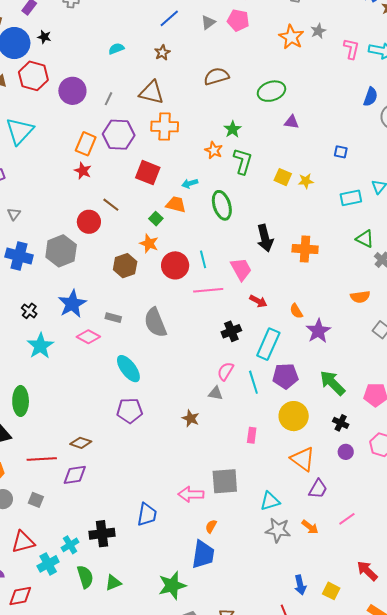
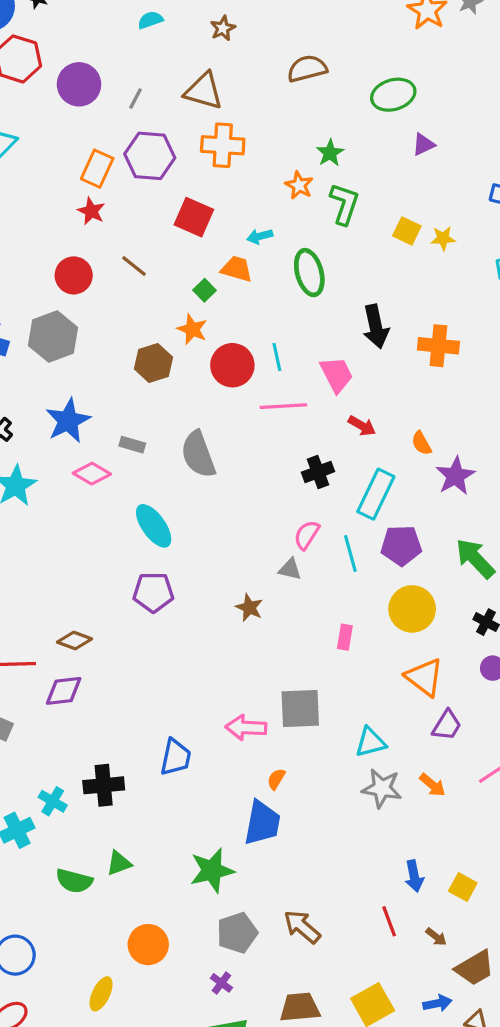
purple triangle: (292, 122) -> (423, 145), turned -35
red circle: (89, 222) -> (74, 275), moved
cyan cross: (70, 545) -> (53, 801), turned -30
green semicircle: (85, 577) -> (74, 881), moved, turned 120

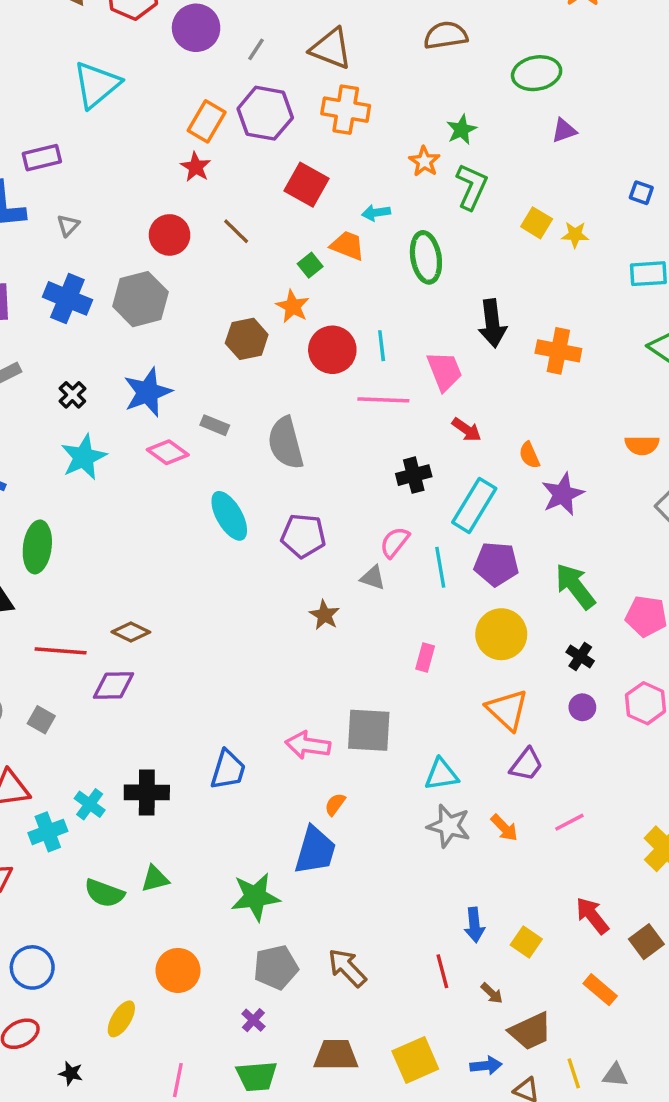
purple pentagon: (153, 592) -> (303, 536), moved

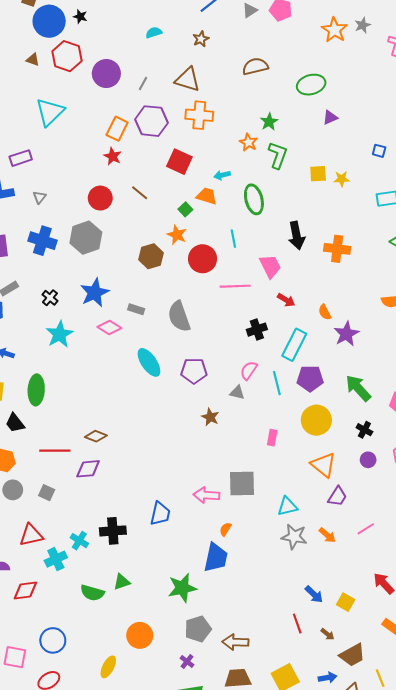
yellow square: (537, 223) -> (318, 174), turned -30
cyan line: (382, 346) -> (233, 239), moved
blue arrow: (474, 925) -> (314, 594), turned -36
brown arrow: (347, 968) -> (235, 642), moved, turned -40

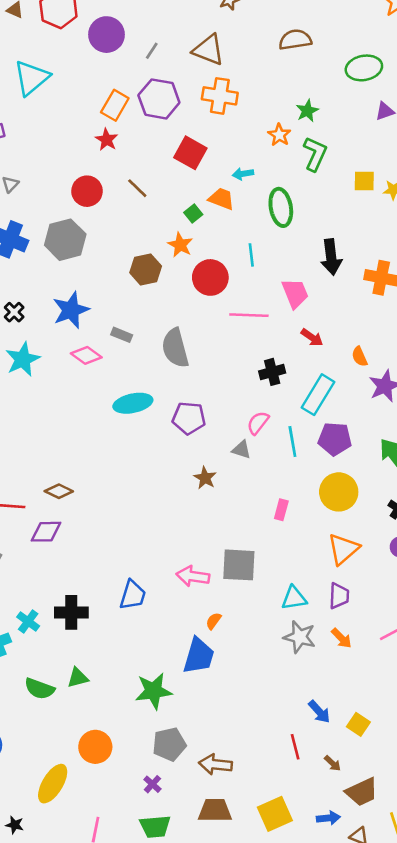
cyan ellipse: (149, 362) -> (133, 403), turned -72
orange triangle: (323, 465) -> (343, 549), turned 36
purple trapezoid: (337, 496) -> (339, 596), moved, turned -35
yellow ellipse: (108, 667) -> (53, 784), size x1.4

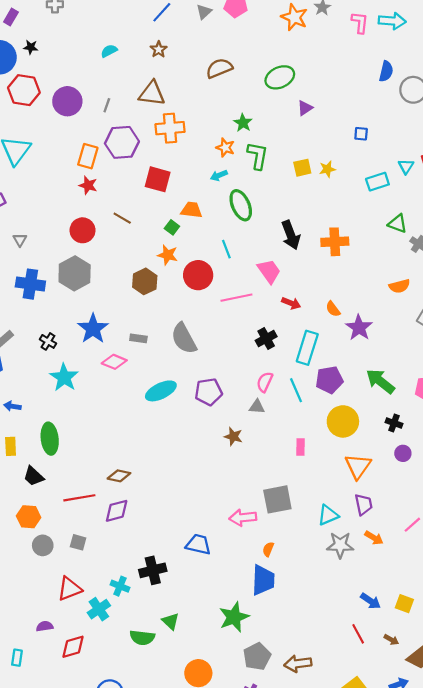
cyan arrow: (243, 174) -> (219, 175), moved
blue trapezoid: (133, 595) -> (198, 544), turned -80
green triangle: (78, 678) -> (171, 621), turned -48

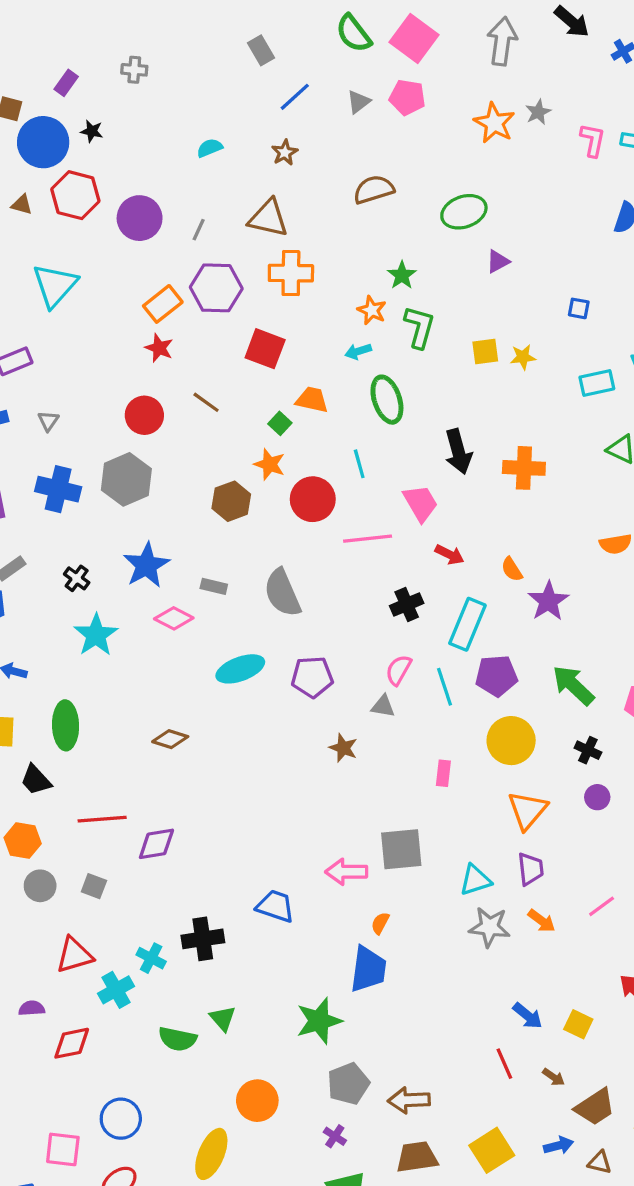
orange rectangle: (88, 156) -> (163, 304), turned 30
brown diamond: (119, 476) -> (170, 739), moved

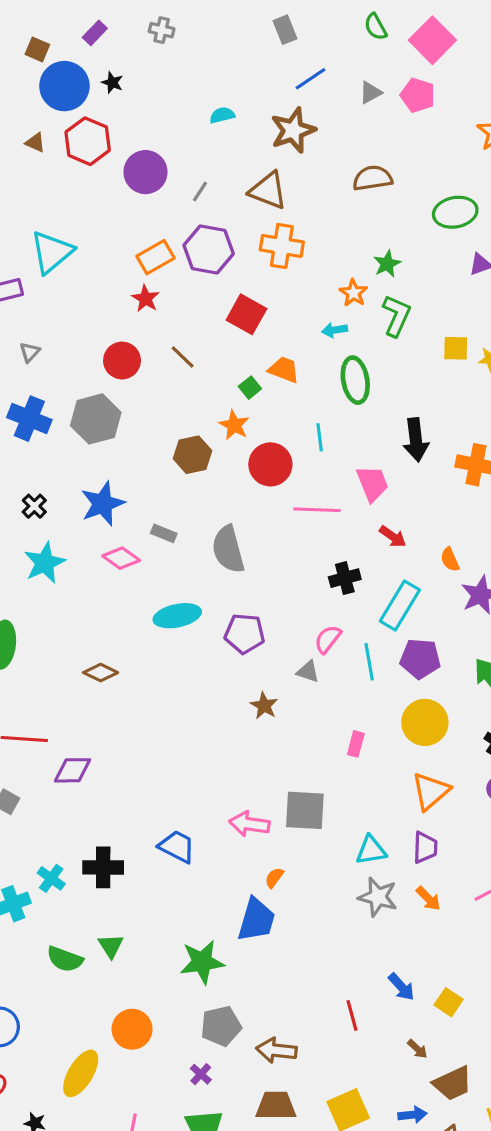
green semicircle: (354, 33) -> (376, 27), size x0.7
brown star: (285, 153) -> (293, 130), size x1.8
cyan triangle: (55, 285) -> (52, 252), moved
red line: (504, 1064) -> (352, 1015), moved

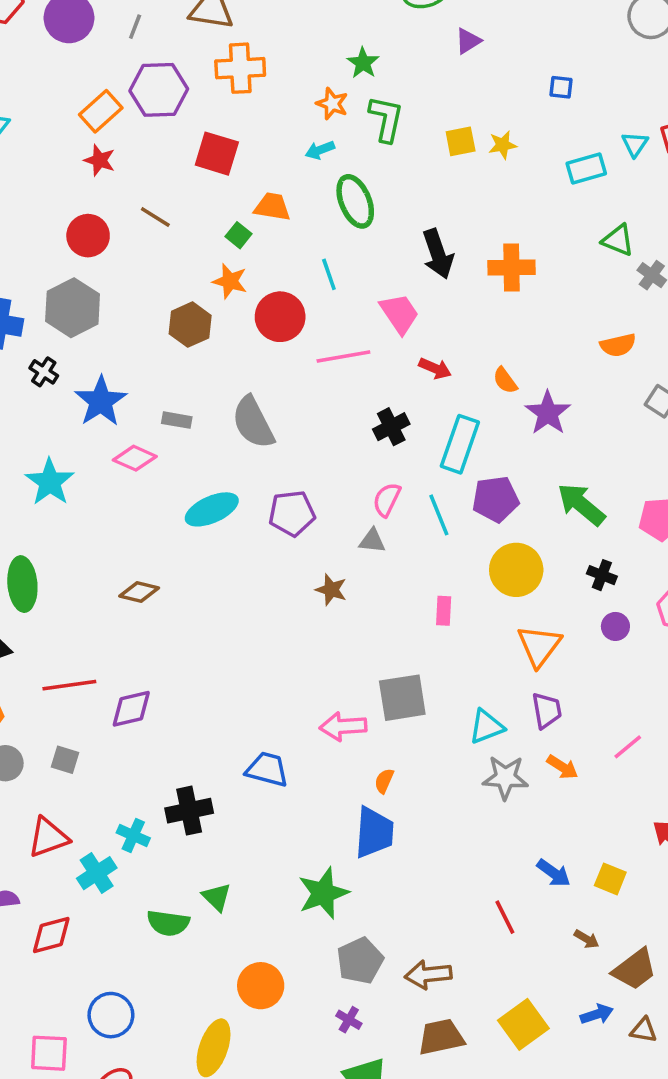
black cross: (34, 506) -> (44, 372), moved

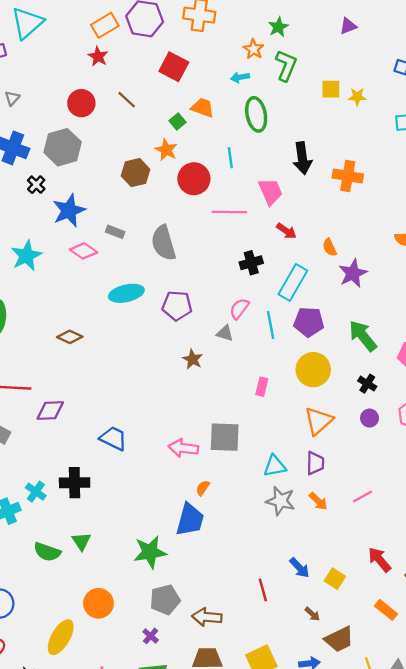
blue trapezoid: (267, 769) -> (113, 438), moved

